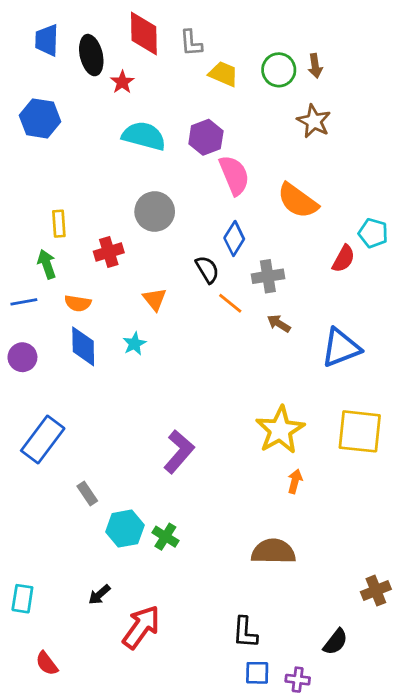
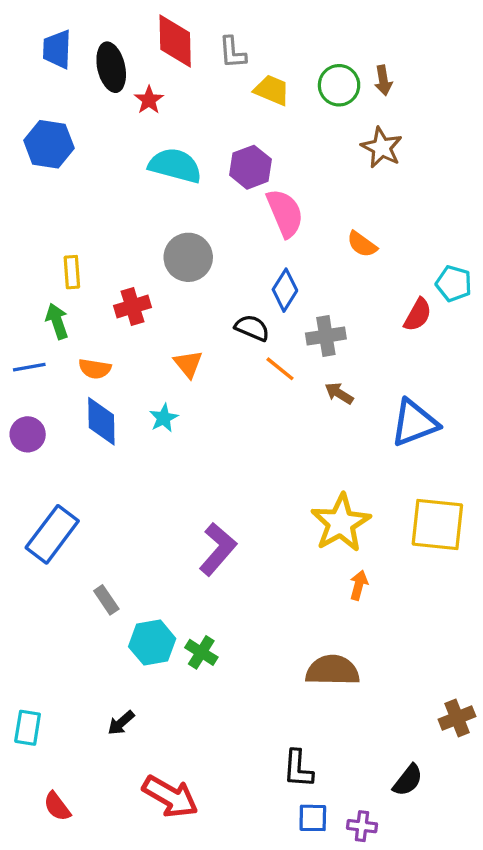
orange semicircle: (298, 201) -> (362, 244), size x0.6
black semicircle: (207, 270) -> (252, 328), turned -36
red arrow: (141, 627) -> (170, 797), moved, turned 84

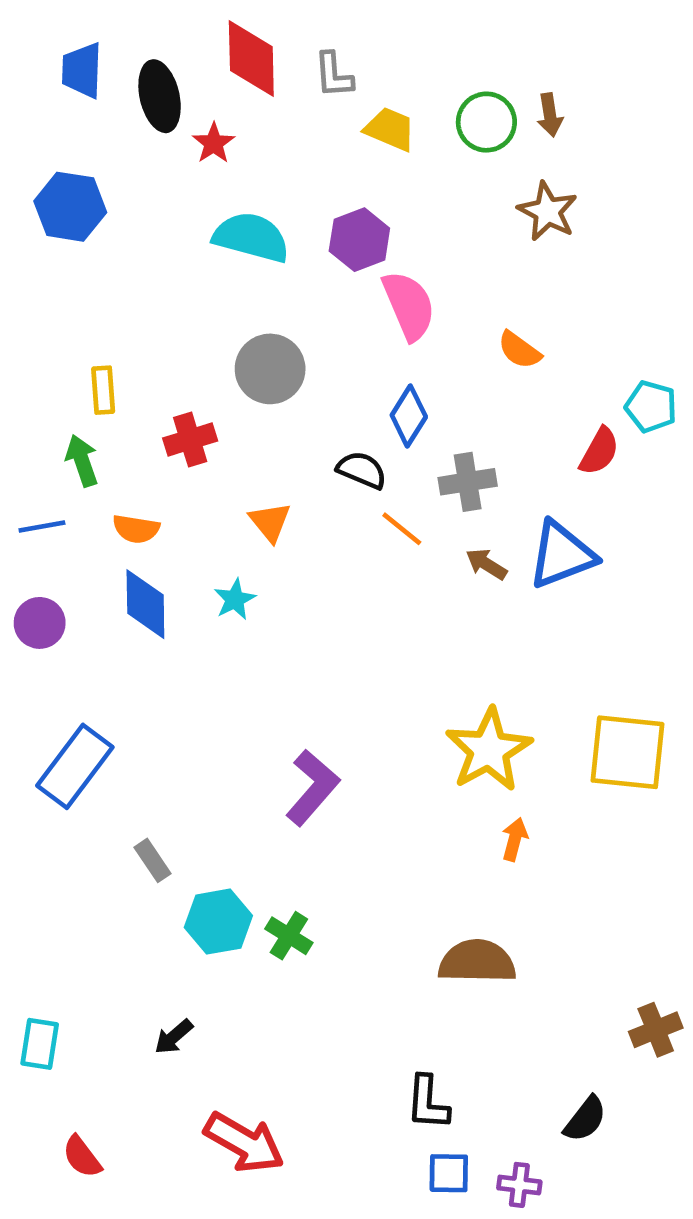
blue triangle: (414, 423) -> (562, 555), moved

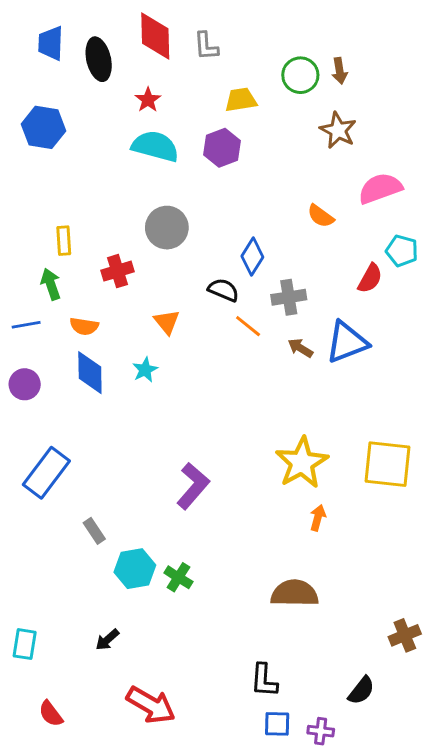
yellow trapezoid: (390, 129) -> (241, 100), moved, turned -32
red star: (214, 143) -> (148, 100), moved
pink semicircle: (409, 305) -> (380, 188), moved, turned -87

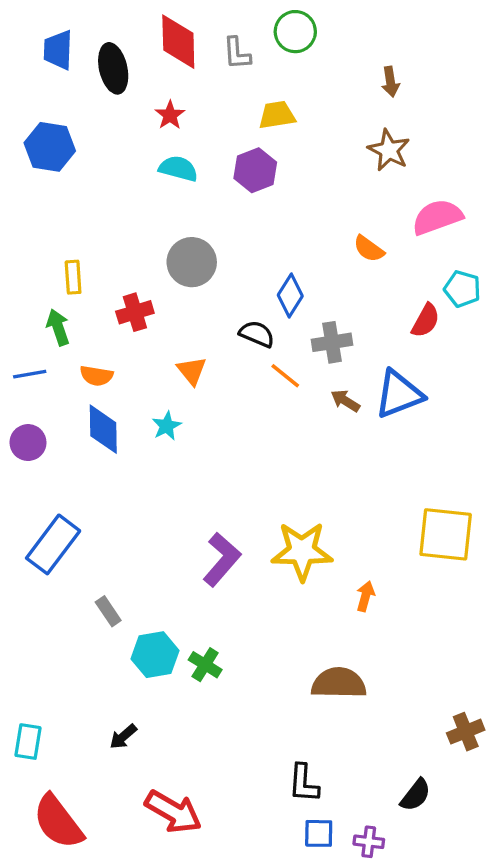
green circle: (300, 75) -> (295, 32), moved
cyan semicircle: (155, 146) -> (178, 169), size x0.7
yellow star: (302, 463) -> (302, 551), moved, turned 30
red semicircle: (51, 714) -> (58, 822), size x1.8

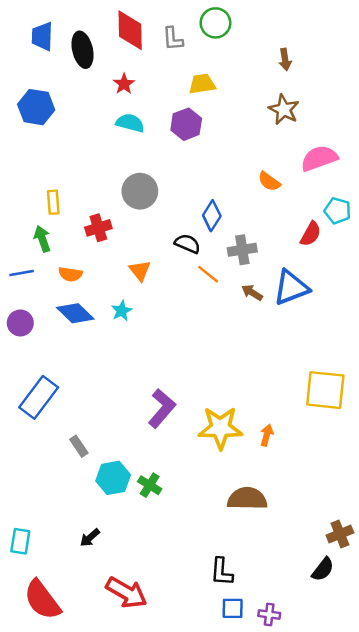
blue diamond: (103, 429) -> (75, 313), turned -45
yellow star: (302, 551) -> (220, 428), moved
black semicircle: (416, 795) -> (323, 569), moved

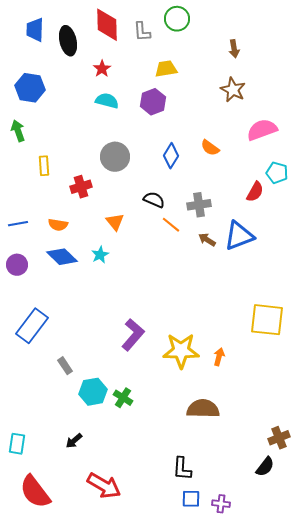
orange semicircle: (269, 181) -> (210, 148), moved
blue diamond: (212, 216) -> (171, 156), moved
green arrow: (42, 239) -> (18, 131), moved

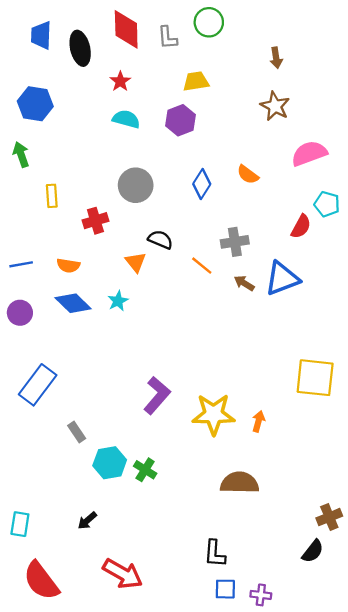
black semicircle: (154, 200) -> (160, 240), moved

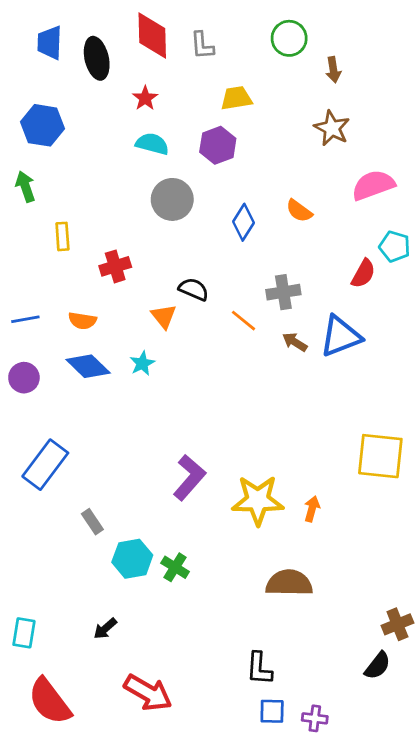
green circle: (209, 22) -> (289, 38), moved
gray circle: (136, 185) -> (172, 199), moved

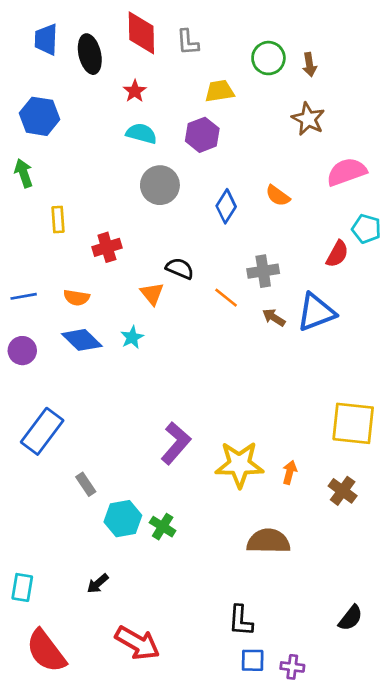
green circle: (289, 38) -> (268, 58), moved
brown cross: (397, 624) -> (343, 491), moved, turned -32

